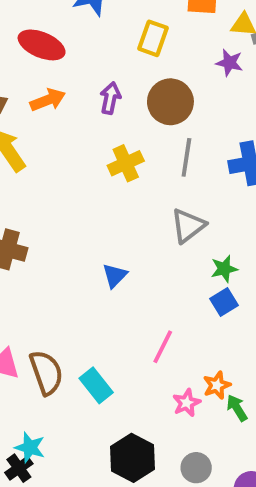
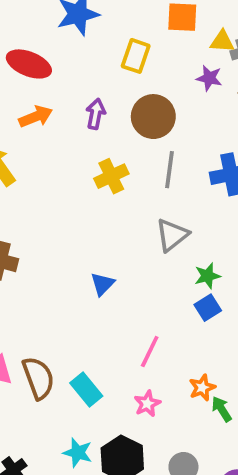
pink star: (187, 403) -> (147, 404), moved
cyan star: (30, 447) -> (78, 453), moved

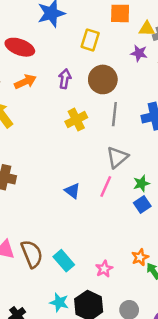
blue triangle: (102, 284) -> (72, 191), turned -35
pink line: (150, 352) -> (106, 186), moved

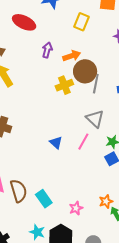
purple arrow: (65, 79) -> (47, 50), moved
brown circle: (103, 79) -> (85, 71), moved
orange arrow: (25, 82) -> (72, 56), moved
gray triangle: (117, 157) -> (95, 119), turned -42

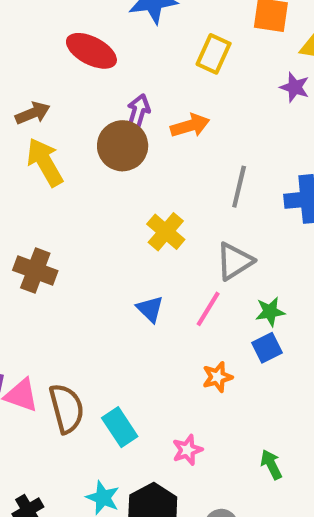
brown circle: (85, 71) -> (123, 146), moved
yellow cross: (64, 85) -> (166, 232), moved, turned -30
gray triangle: (95, 119) -> (235, 261), turned 42
orange star: (106, 201) -> (217, 377), moved

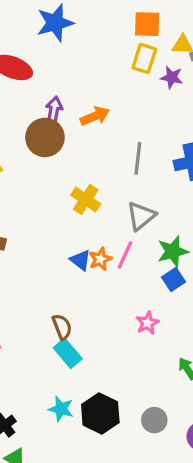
yellow rectangle: (214, 54) -> (144, 58), moved
green star: (270, 312) -> (173, 252), size x1.4
orange star: (217, 377) -> (100, 259), moved
brown semicircle: (67, 408) -> (62, 327), moved, size x0.7
pink star: (187, 450) -> (148, 323), moved

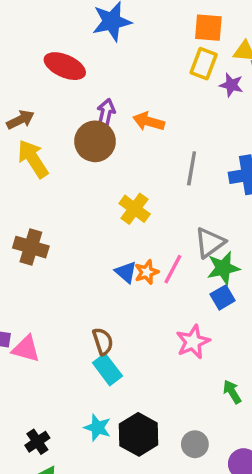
orange arrow: (95, 116) -> (149, 121), turned -144
gray triangle: (141, 216) -> (210, 243), moved
pink star: (148, 323) -> (193, 342), size x1.4

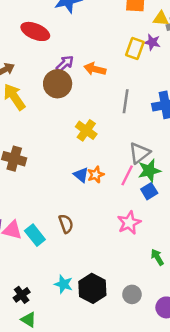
yellow rectangle: (204, 64) -> (135, 48), moved
purple arrow: (106, 113) -> (65, 64), turned 36
pink line: (173, 269) -> (127, 175), moved
cyan rectangle: (107, 369) -> (35, 235), moved

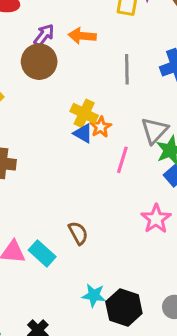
blue triangle: (81, 175) -> (83, 133), moved
orange star: (96, 175) -> (101, 127), moved
pink line: (127, 175) -> (122, 160), moved
cyan star: (63, 284) -> (94, 295), moved

